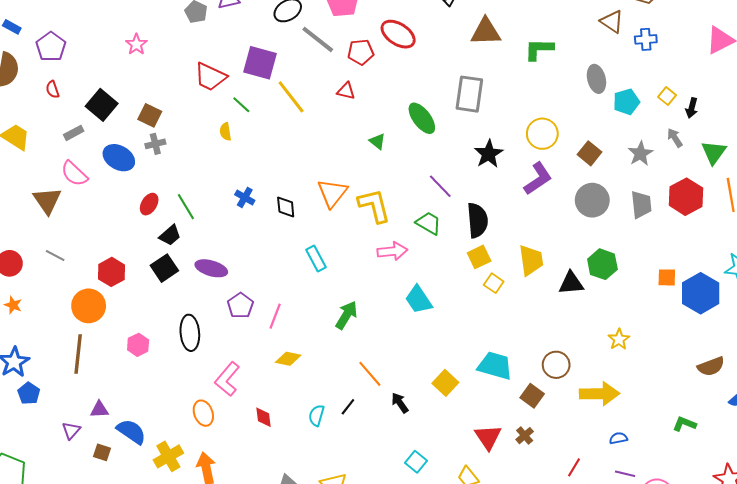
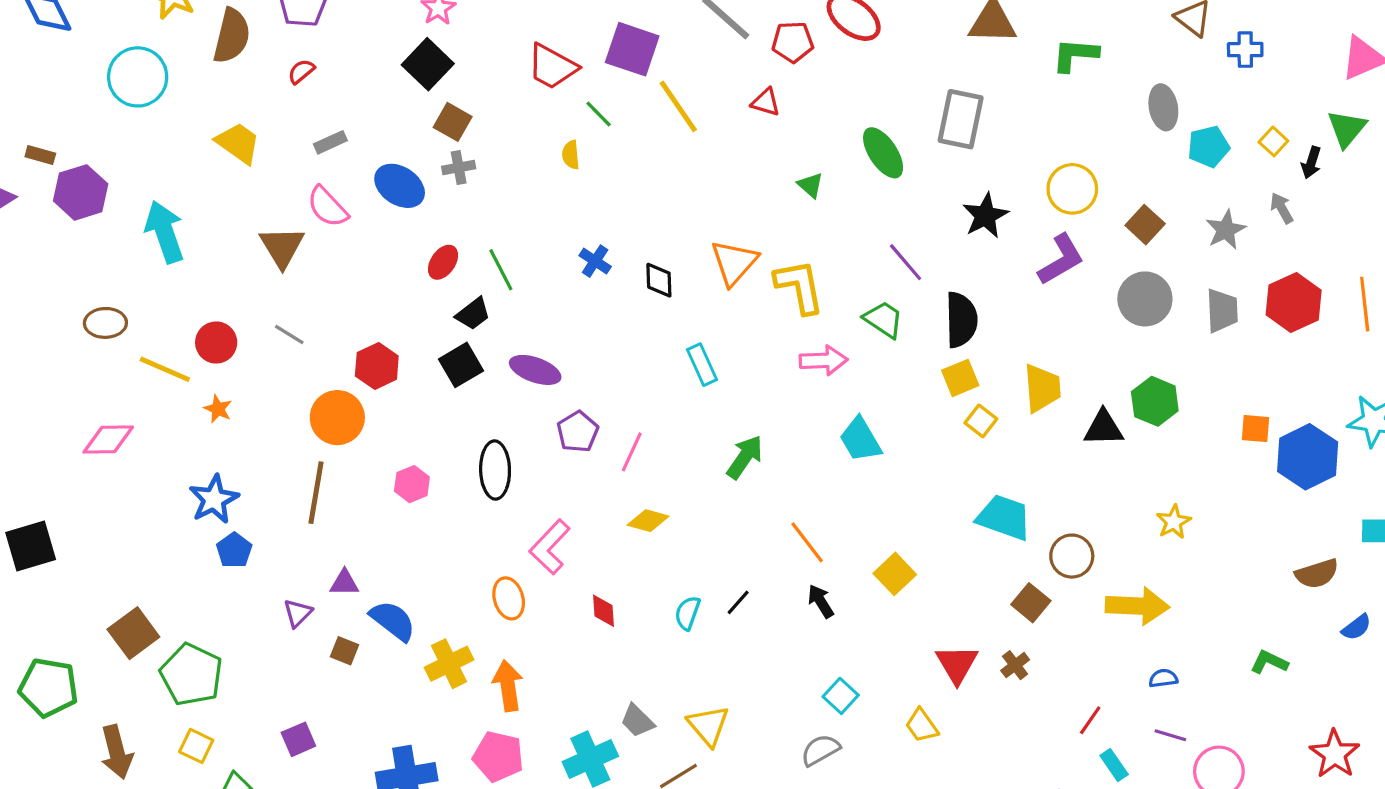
red semicircle: (53, 89) -> (301, 71), turned 66
black square: (102, 105) -> (428, 64), moved
green triangle: (714, 152) -> (1347, 129), moved
cyan trapezoid: (495, 366) -> (1004, 517), moved
orange line: (370, 374) -> (807, 542), moved

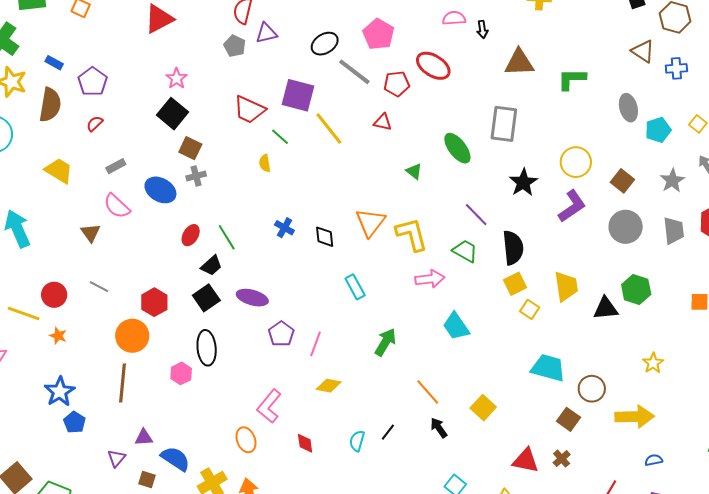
brown triangle: (282, 247) -> (91, 233), size x0.7
black ellipse: (495, 470) -> (207, 348), moved
red triangle: (957, 664) -> (526, 460), turned -44

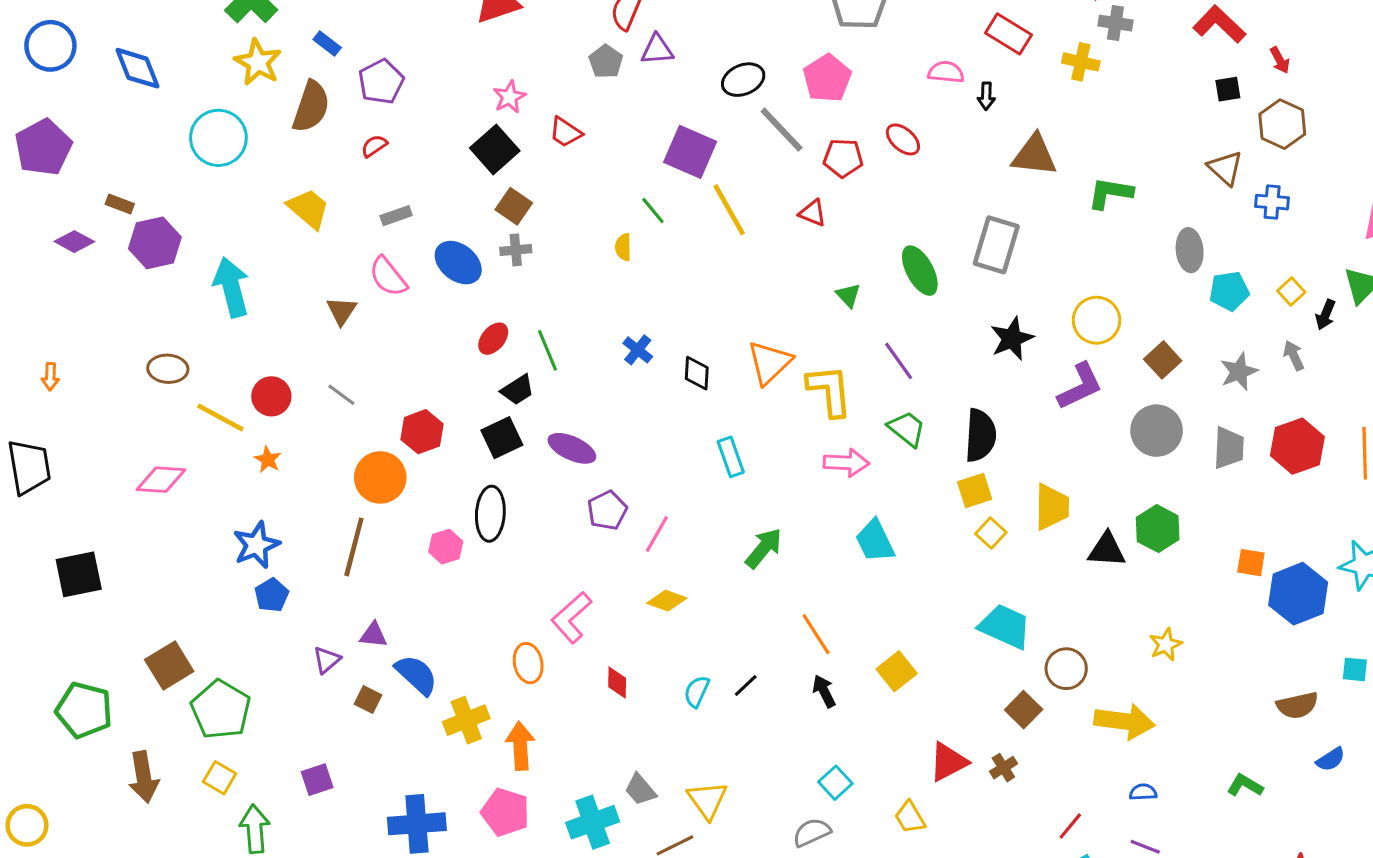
red ellipse: (433, 66) -> (903, 139), size x0.7
red trapezoid: (249, 110) -> (565, 132), moved, size x0.7
purple line: (476, 215) -> (899, 361), moved
red triangle: (526, 460) -> (948, 762), turned -48

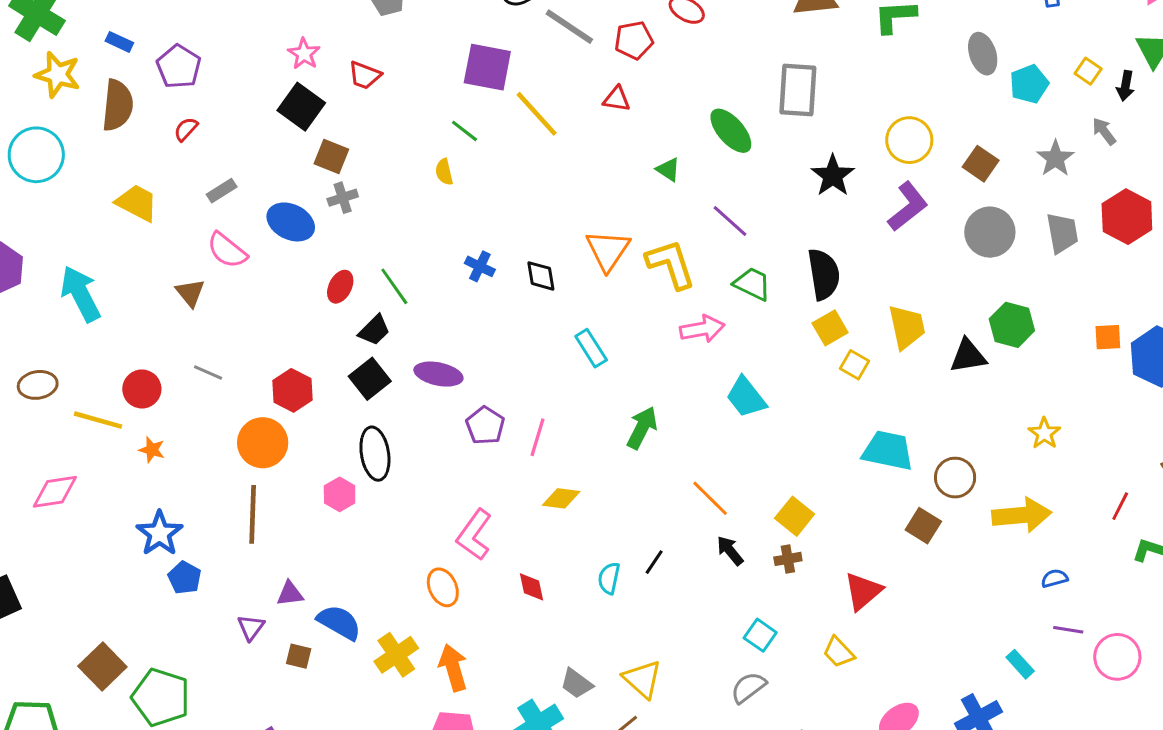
brown cross: (1003, 768) -> (788, 559), moved, turned 35
red line: (1070, 826) -> (1120, 506), moved

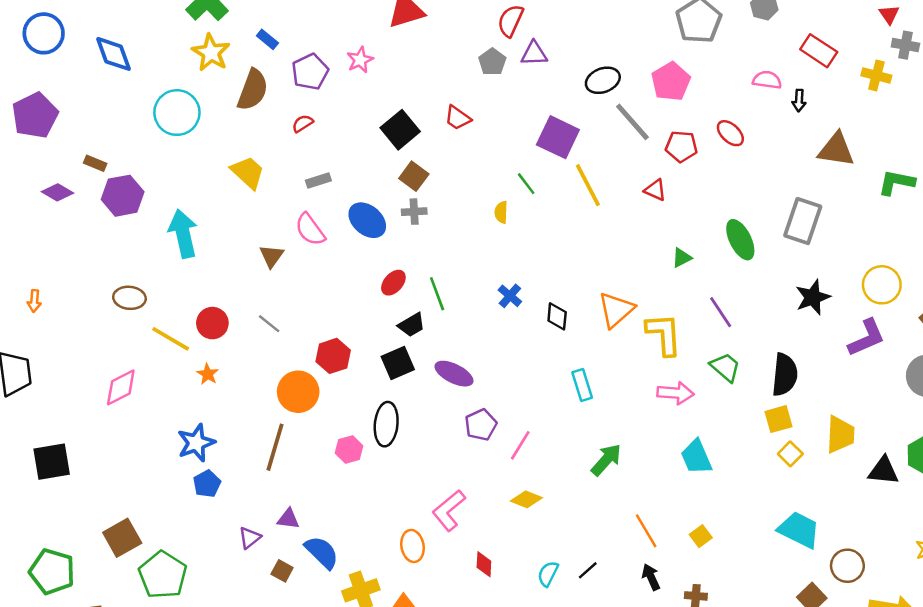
pink star: (304, 54) -> (360, 60), moved
green triangle: (668, 170) -> (682, 258), turned 45
pink diamond: (55, 492) -> (121, 387), turned -33
yellow square: (795, 516) -> (701, 536), moved, size x0.7

